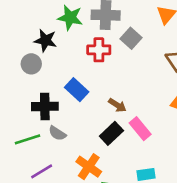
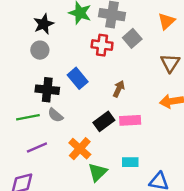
black star: (45, 40) -> (44, 24), moved, turned 30
brown arrow: (117, 105) -> (119, 89), moved, turned -105
pink rectangle: (140, 129) -> (130, 120), turned -60

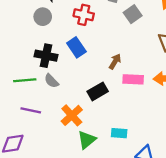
red cross: (102, 45) -> (84, 15), moved
pink rectangle: (130, 120) -> (133, 79), moved
purple line: (37, 147) -> (31, 110), turned 30

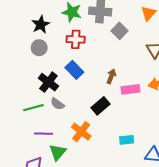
black cross: (46, 56) -> (48, 82), turned 36
green triangle: (87, 140) -> (58, 152), moved

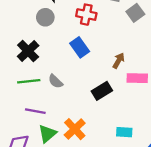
black cross: (48, 82) -> (28, 51), moved
orange cross: (81, 132) -> (75, 129), moved

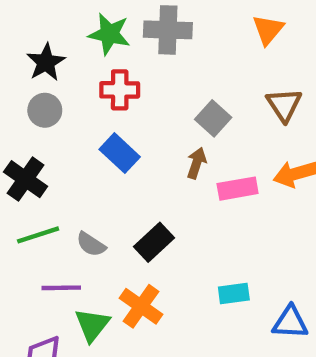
gray square: (135, 13) -> (213, 118), moved
gray semicircle: (55, 81) -> (91, 244), moved
black rectangle: (102, 91) -> (154, 242), moved

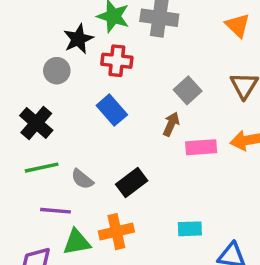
orange triangle: (268, 30) -> (238, 25), turned -32
black star: (46, 62) -> (78, 39), moved
orange cross: (141, 306) -> (116, 232), turned 36
green triangle: (92, 325) -> (77, 242), turned 36

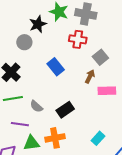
red cross: (117, 61) -> (78, 39), moved
cyan rectangle: (190, 229) -> (98, 138), turned -48

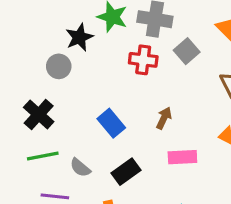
gray square: (100, 57) -> (187, 51), moved
blue rectangle: (56, 67) -> (111, 123), moved
pink rectangle: (107, 91) -> (182, 157), moved

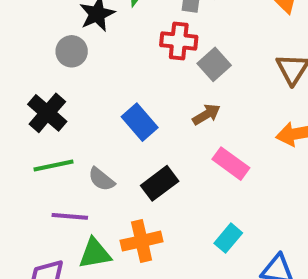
gray square: (187, 51) -> (214, 64), moved
brown arrow: (164, 118) -> (206, 114), turned 35
pink rectangle: (182, 157) -> (231, 164), turned 40

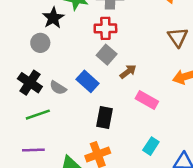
gray square: (214, 64) -> (107, 55), moved
gray semicircle: (101, 179) -> (58, 88), moved
black rectangle: (160, 183) -> (105, 118), turned -35
purple line: (70, 216) -> (33, 150), moved

